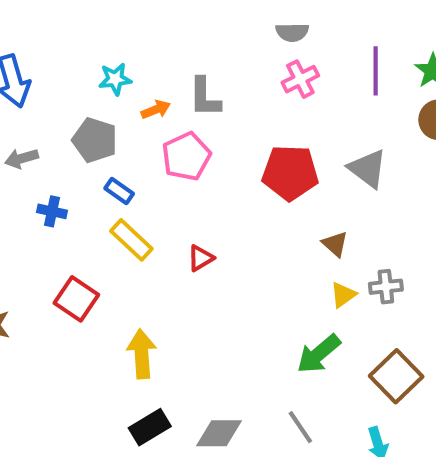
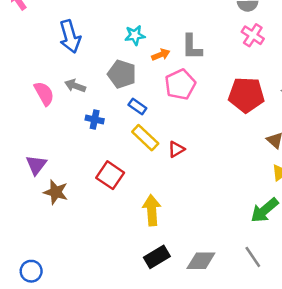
pink cross: (300, 79) -> (253, 35), turned -30
gray arrow: (21, 158) -> (75, 86), turned 36
red triangle: (201, 258) -> (176, 149), moved

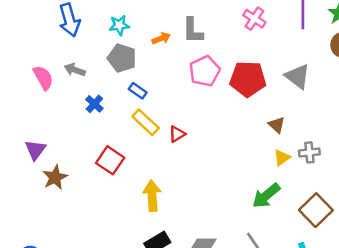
cyan star: (135, 35) -> (119, 25), moved
pink pentagon: (180, 84) -> (205, 71), moved
blue cross: (95, 119) -> (94, 104), turned 30
brown star: (56, 192) -> (55, 177), turned 30

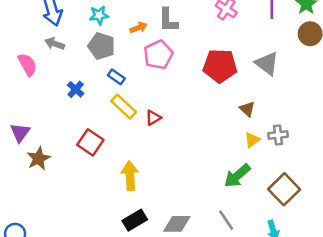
gray arrow: (75, 70) -> (55, 44), moved
pink pentagon: (205, 71) -> (158, 55), moved

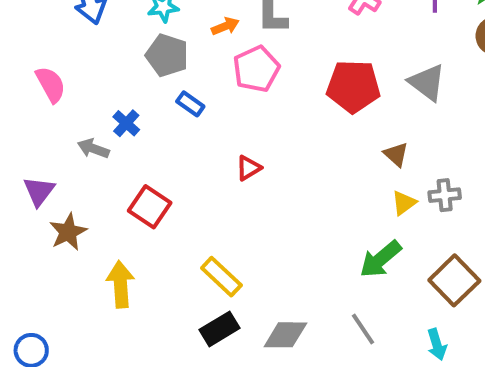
gray arrow: (55, 44) -> (93, 148), moved
yellow rectangle: (124, 107) -> (221, 277), moved
yellow arrow: (130, 176) -> (120, 284), moved

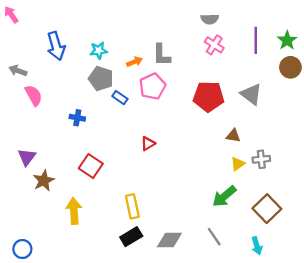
blue rectangle: (190, 104) -> (120, 98), moved
blue cross: (126, 123) -> (77, 118), turned -32
gray arrow: (93, 148) -> (18, 71), moved
brown triangle: (396, 154) -> (233, 136), turned -32
yellow rectangle: (221, 277) -> (132, 206), turned 35

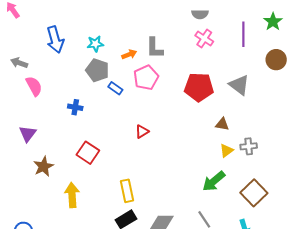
green star: (287, 40) -> (273, 22), moved
purple triangle: (27, 157) -> (28, 134), moved

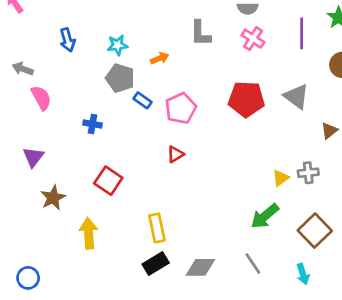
blue arrow: (55, 40) -> (68, 40), size x0.7
gray L-shape: (155, 48) -> (200, 33), moved
pink pentagon: (146, 78) -> (181, 108), moved
brown triangle: (222, 124) -> (329, 131), moved, turned -48

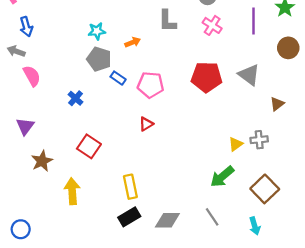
blue arrow: (68, 40) -> (26, 27), moved
pink pentagon: (181, 108) -> (151, 85), turned 30
blue cross: (92, 124) -> (76, 98), turned 32

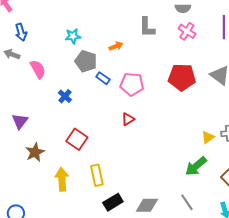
cyan star: (97, 31) -> (73, 36), moved
pink semicircle: (32, 76) -> (38, 69), moved
yellow rectangle: (130, 187) -> (97, 175), moved

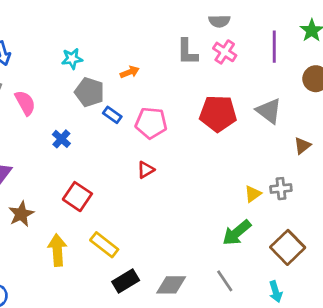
gray L-shape: (147, 27) -> (187, 52), moved
yellow rectangle: (97, 175) -> (104, 245), turned -40

